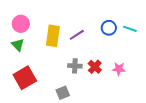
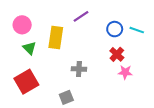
purple line: (77, 35) -> (81, 16), moved
green triangle: (18, 45) -> (29, 48), moved
red cross: (95, 67) -> (117, 54), moved

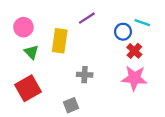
cyan line: (137, 30) -> (142, 23), moved
red cross: (117, 54) -> (134, 51), moved
pink star: (125, 72) -> (134, 78), size x1.6

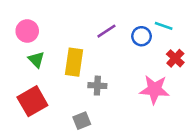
purple line: (87, 18) -> (106, 31), moved
yellow rectangle: (60, 41) -> (74, 62), moved
red cross: (134, 51) -> (175, 58), moved

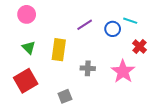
pink circle: (27, 31) -> (27, 14), moved
gray cross: (97, 86) -> (88, 68), moved
pink star: (154, 89) -> (123, 71), turned 30

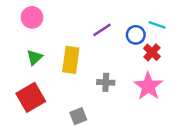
red cross: (140, 47) -> (152, 52), moved
green triangle: (29, 48) -> (35, 57), turned 32

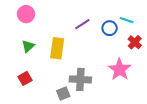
red cross: (152, 52) -> (135, 42), moved
gray cross: (106, 82) -> (80, 79), moved, size x1.5
red square: (31, 97) -> (25, 78), size x0.6

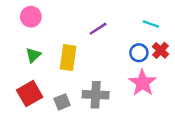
blue circle: (110, 28) -> (139, 53), moved
red square: (25, 78) -> (30, 94), size x1.5
gray square: (63, 94) -> (62, 102), moved

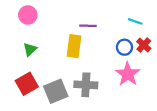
purple line: (98, 29) -> (88, 26), turned 35
yellow rectangle: (68, 58) -> (74, 46), moved
gray square: (62, 102) -> (56, 91), size x1.6

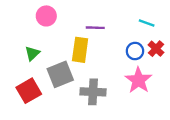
pink circle: (28, 15) -> (46, 16), moved
gray square: (56, 91) -> (60, 74), moved

